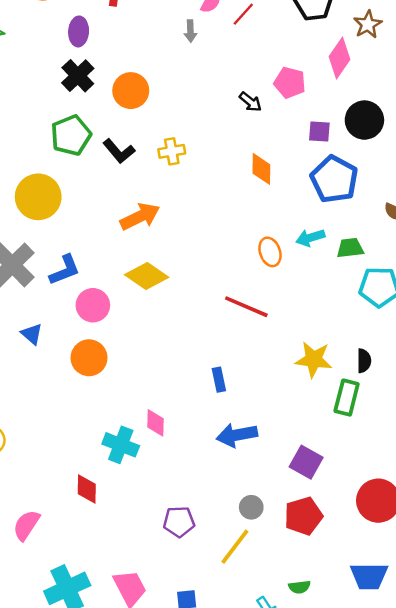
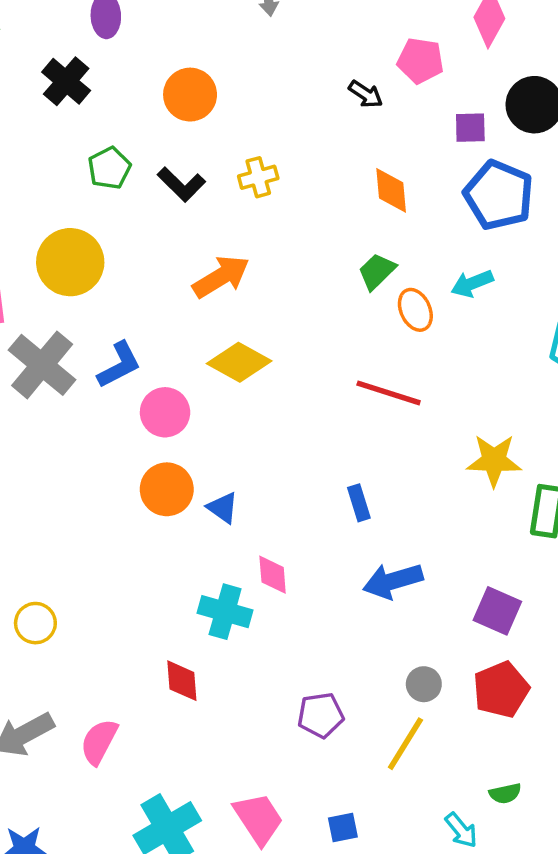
black cross: (78, 76) -> (66, 81), moved
green pentagon: (71, 135) -> (109, 168), size x0.7
green trapezoid: (350, 248) -> (377, 271), moved, turned -32
blue triangle: (32, 334) -> (223, 508), moved

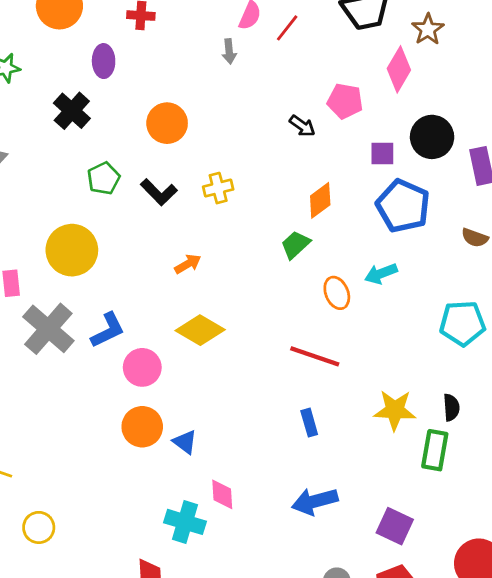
orange diamond: (391, 190) -> (320, 200), turned 57
green trapezoid: (377, 271) -> (295, 245), moved
orange arrow: (221, 277) -> (188, 264), size x0.6
blue rectangle: (359, 503) -> (309, 423), moved

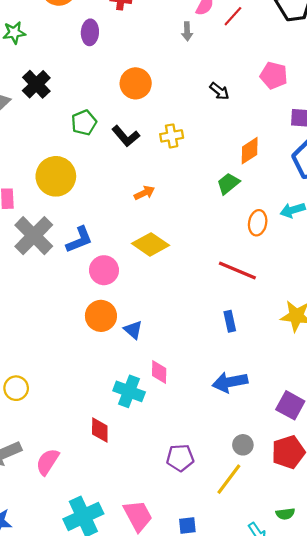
black cross: (72, 111) -> (36, 84), moved
black arrow: (302, 126) -> (219, 91), moved
orange ellipse: (337, 293) -> (258, 223), turned 30

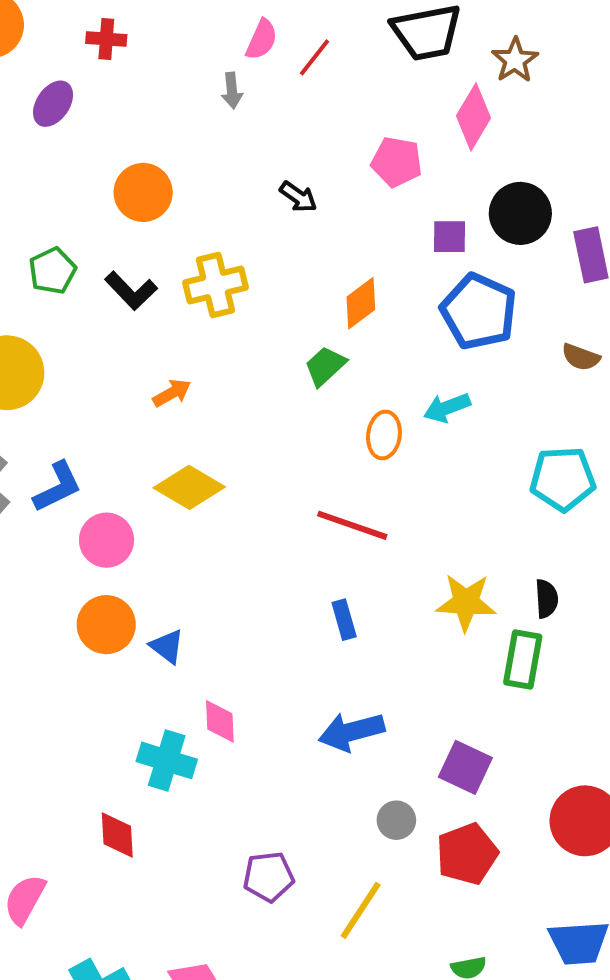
purple ellipse: (90, 32) -> (53, 104), turned 35
yellow cross: (172, 136) -> (215, 285), size x1.4
gray circle: (243, 445) -> (396, 820), moved

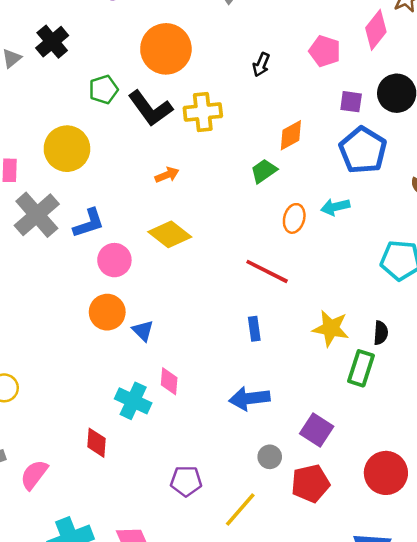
orange circle: (143, 192) -> (166, 49), size x1.4
black arrow: (298, 197) -> (261, 65), turned 70
black L-shape: (131, 291) -> (150, 108), size x1.4

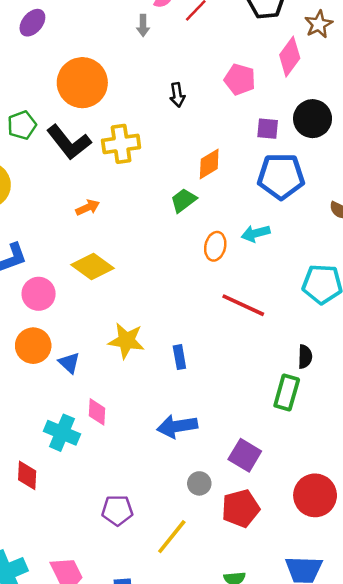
black arrow: (261, 65) -> (177, 95), turned -30
blue pentagon: (363, 150) -> (281, 176), turned -30
red line: (267, 271) -> (243, 305), moved
yellow star: (331, 328) -> (126, 341), moved

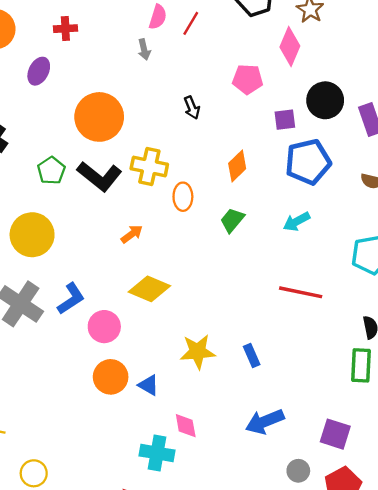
yellow cross: (121, 144) -> (149, 166), turned 33
green trapezoid: (183, 200) -> (232, 220), moved
orange ellipse: (215, 246) -> (183, 197), moved

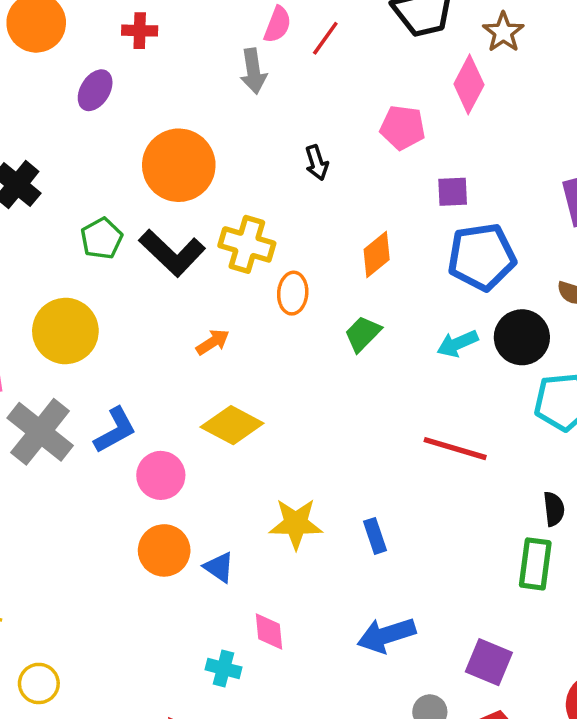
gray arrow: (144, 50) -> (253, 71), size x1.4
black circle: (325, 100) -> (522, 337), moved
cyan cross: (157, 453) -> (223, 668), size x0.7

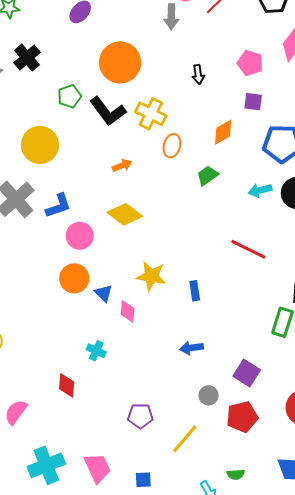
purple square: (453, 192) -> (253, 102), moved
pink diamond: (269, 631) -> (128, 311), moved
blue arrow: (386, 635) -> (191, 348), size x0.7

